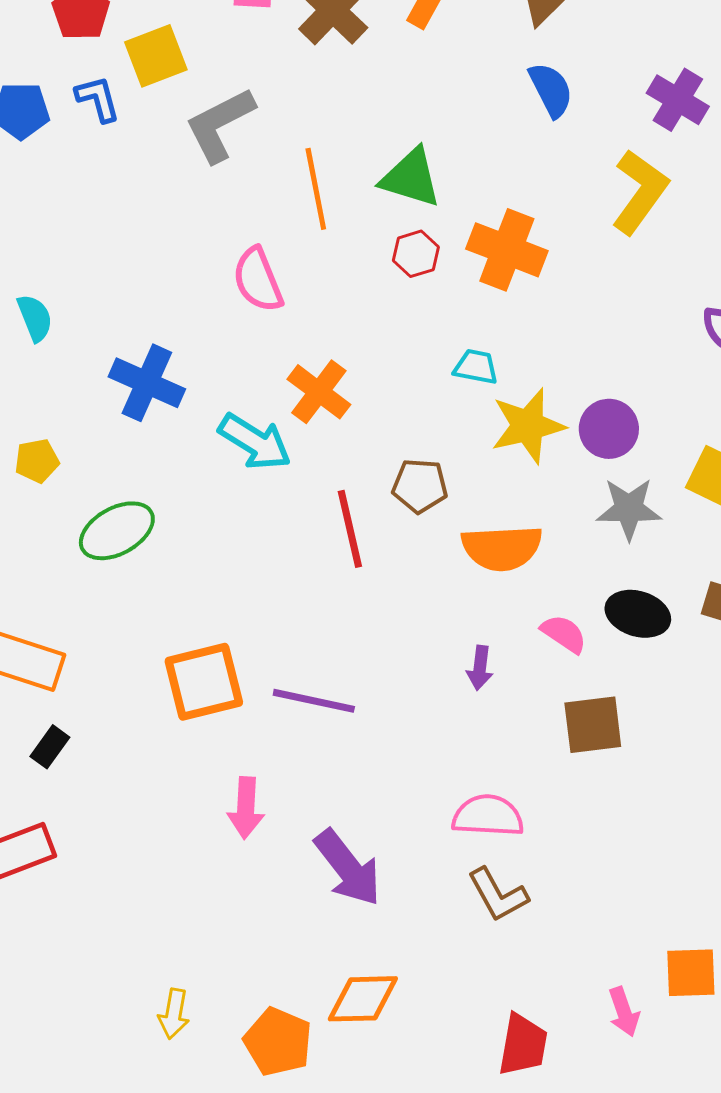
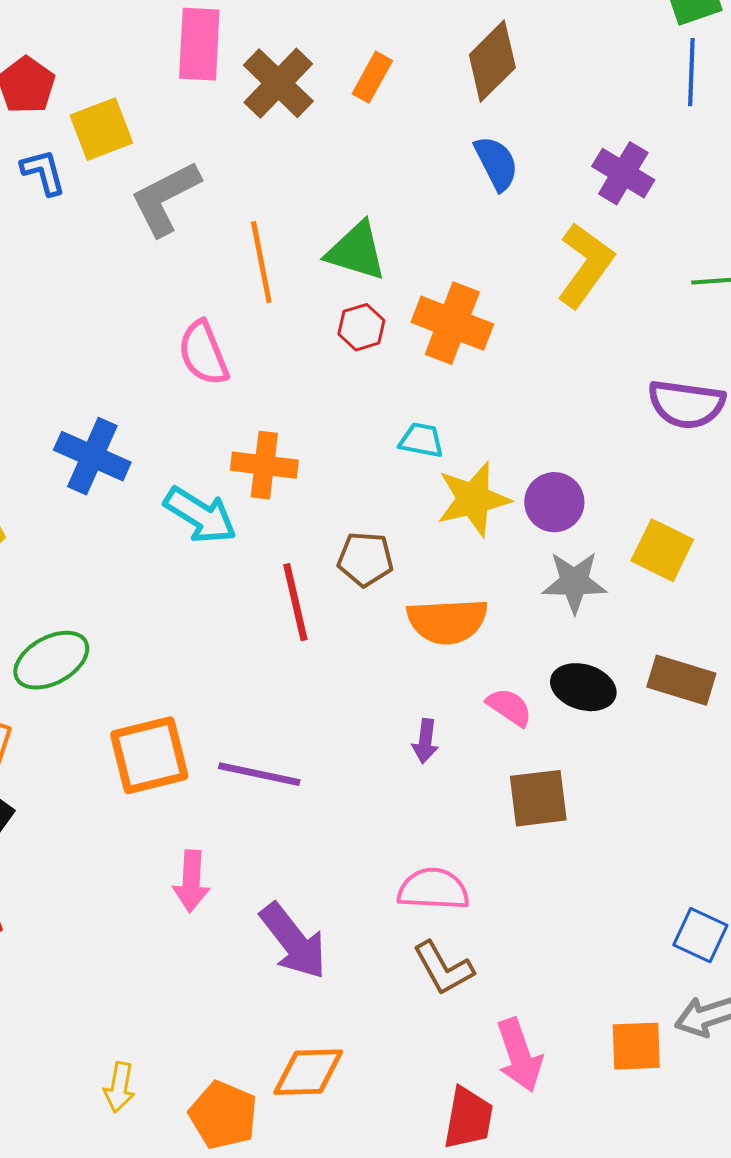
orange cross: (319, 392) -> (264, 465), turned -30
green ellipse: (117, 531) -> (51, 660), moved
pink arrow: (624, 1012) -> (519, 1055), moved, size x1.5

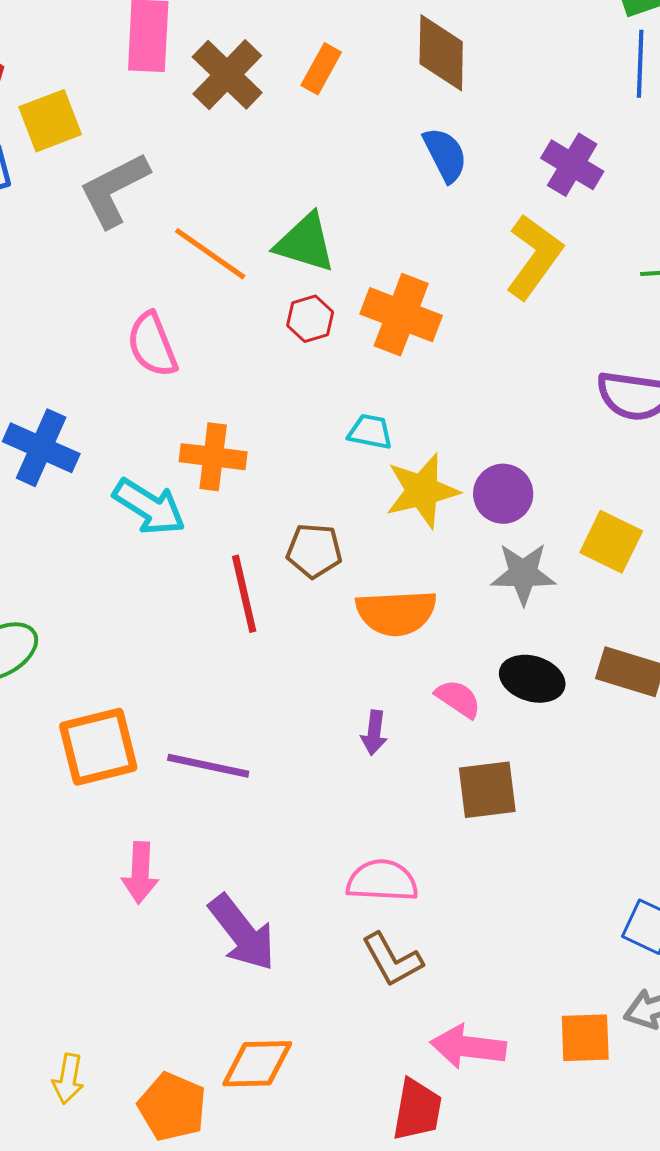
brown diamond: (492, 61) -> (441, 53), turned -44
orange line: (261, 262) -> (210, 254), turned -44
pink arrow: (519, 1055) -> (468, 1047), turned 116

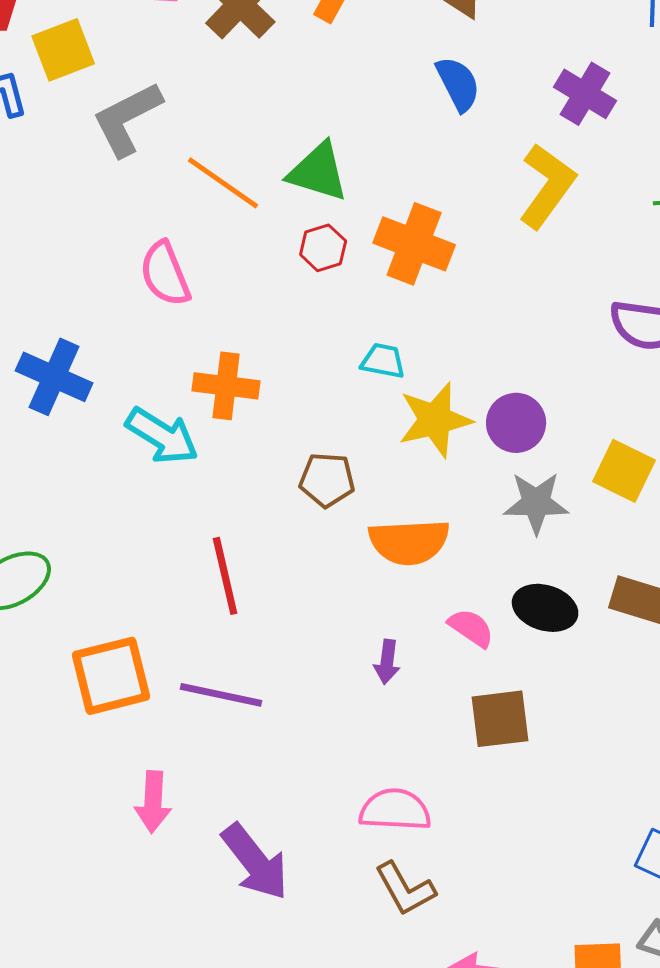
red line: (244, 594) -> (225, 576), moved

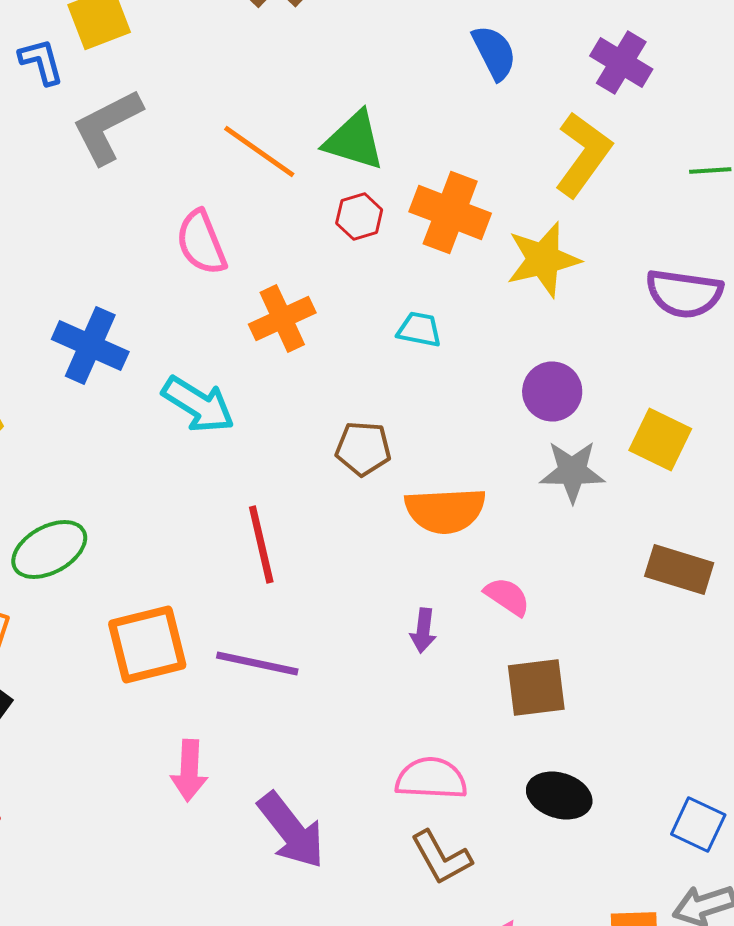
gray L-shape: (127, 119) -> (107, 126), moved
orange cross: (226, 386) -> (282, 318), moved, turned -32
yellow star: (435, 420) -> (543, 260), moved
black ellipse: (545, 608) -> (559, 796), moved

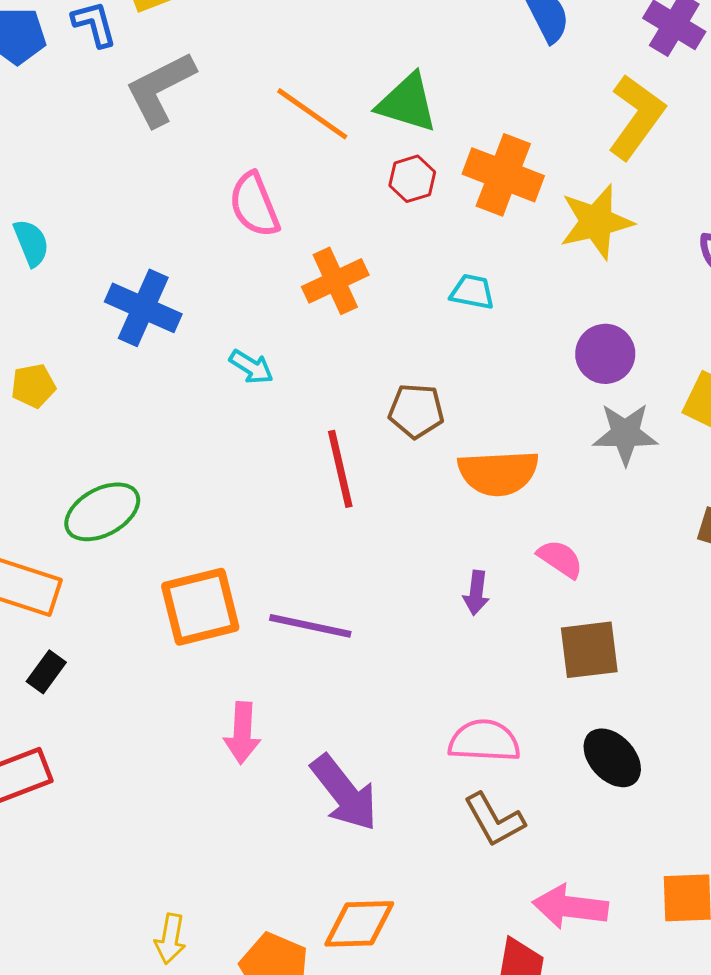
cyan arrow: (198, 404) -> (251, 367), size x0.6
red line: (261, 544) -> (340, 469), moved
black ellipse: (559, 796) -> (612, 758), turned 30

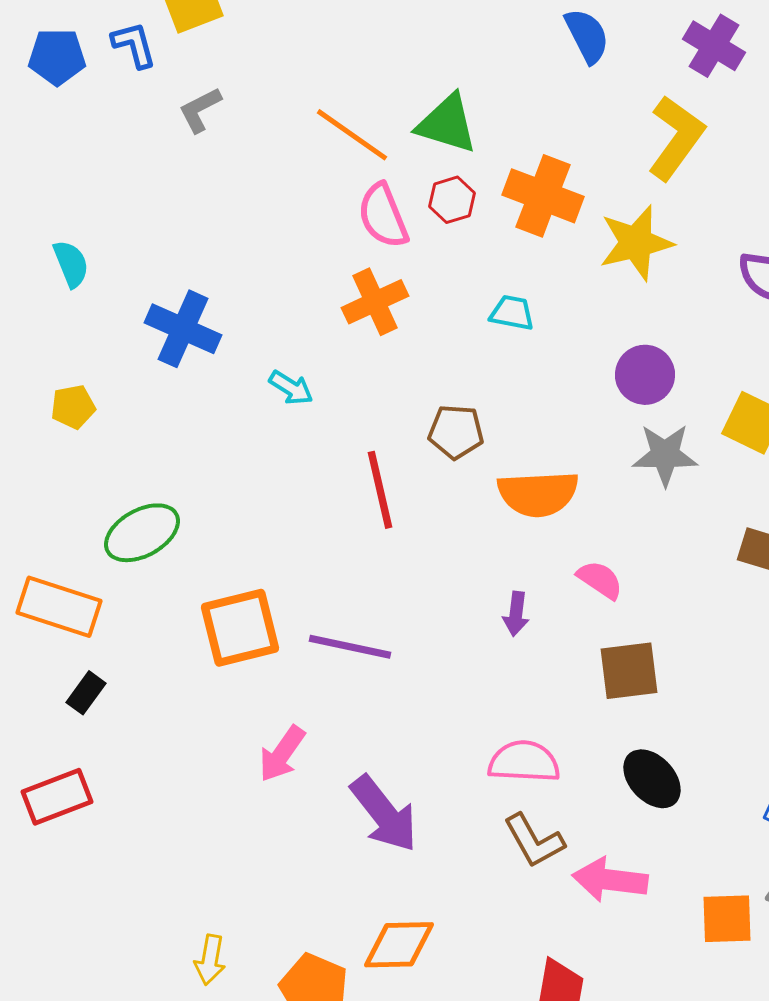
gray L-shape: (160, 89) -> (200, 110), size x0.6
pink semicircle: (254, 205) -> (383, 216), moved
pink arrow: (242, 733) -> (282, 754), turned 32
pink arrow: (570, 907) -> (610, 880), moved

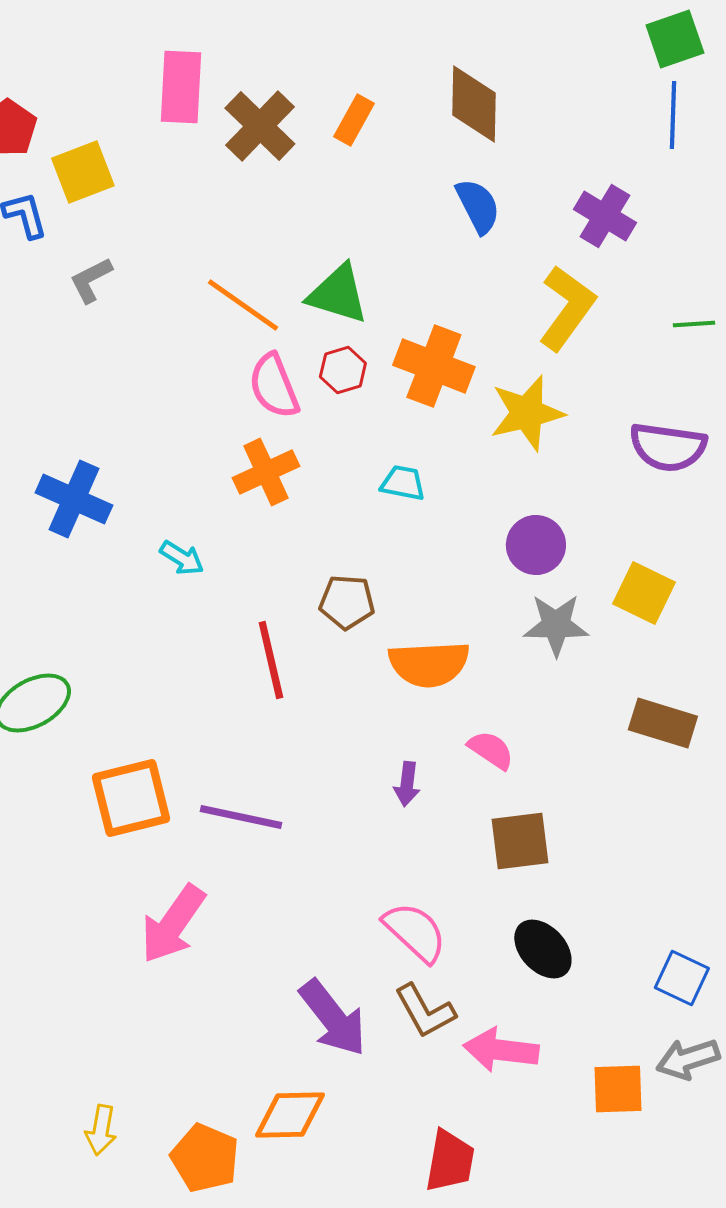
pink arrow: (282, 754) -> (173, 924), size x1.4
pink semicircle: (524, 762) -> (415, 932), turned 40
purple arrow: (384, 814) -> (333, 1018), moved

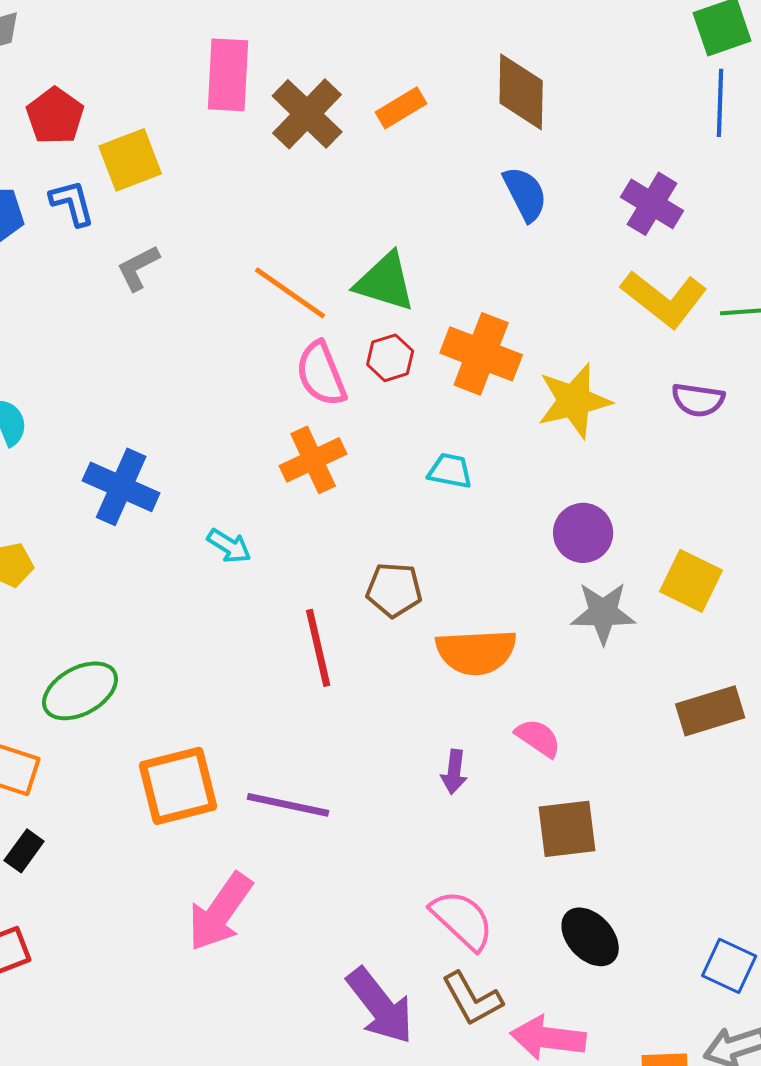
orange rectangle: (354, 120) -> (401, 108), turned 30
yellow L-shape: (567, 308) -> (664, 299), moved, turned 92
purple semicircle: (668, 447) -> (698, 400), moved, size x0.7
brown rectangle: (663, 723) -> (710, 711), turned -34

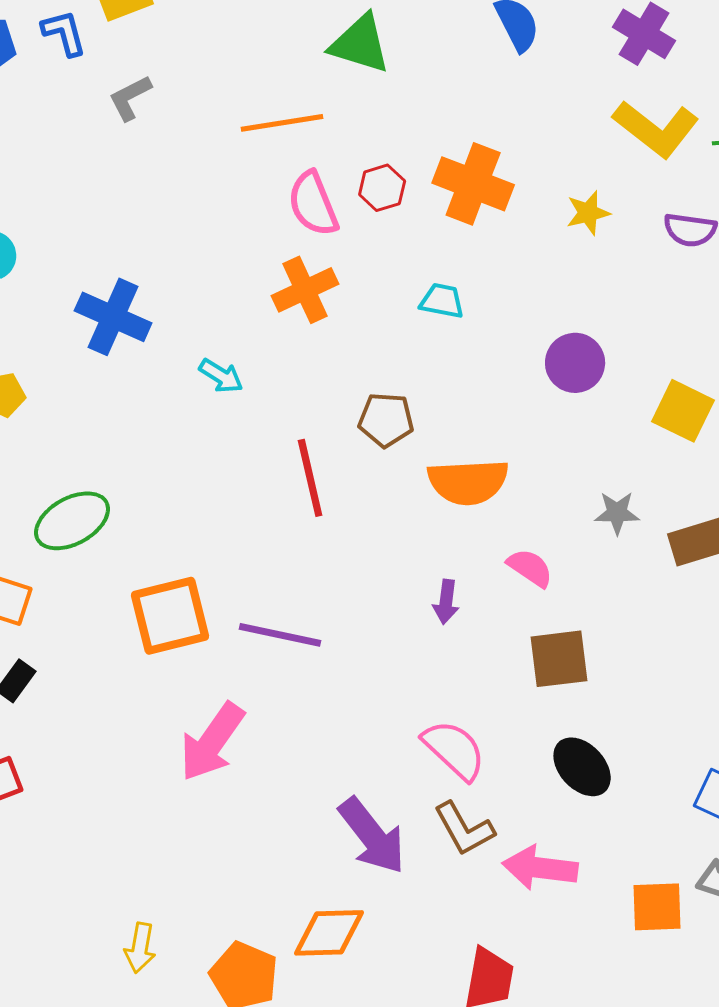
green triangle: (385, 282) -> (360, 44), moved
orange line: (290, 293) -> (282, 123), turned -44
yellow star: (574, 401) -> (588, 213), moved, size x0.6
gray star: (603, 613) -> (617, 513), moved, size x0.7

